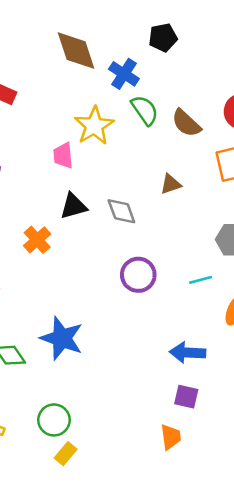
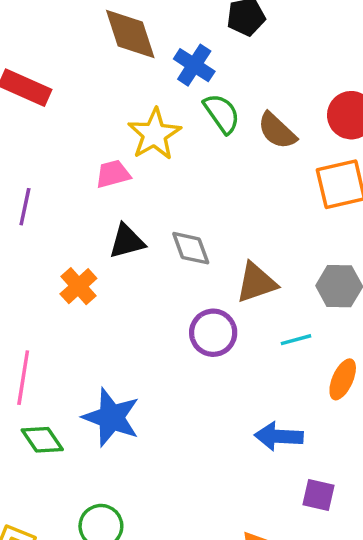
pink trapezoid: (63, 156) -> (113, 174), turned 80
brown triangle: (171, 184) -> (256, 283), moved, size x1.5
purple square: (186, 397) -> (318, 495), moved

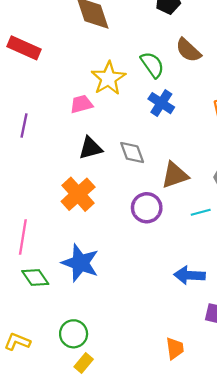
blue cross: (194, 65) -> (161, 103), moved
brown semicircle: (277, 131) -> (188, 50), moved
orange cross: (78, 286) -> (78, 194), moved, size x1.4

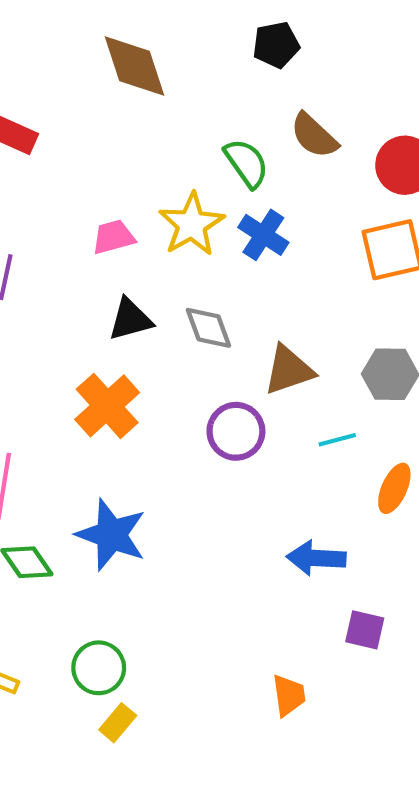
yellow star: (108, 78) -> (192, 224), moved

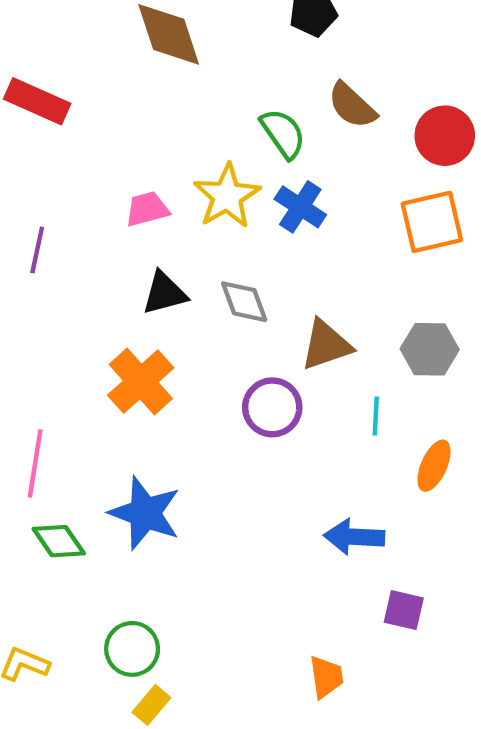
cyan line: (337, 440) -> (376, 416), turned -72

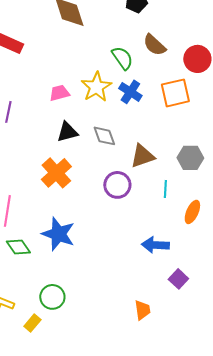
orange square: (432, 222) -> (175, 93), moved
purple square: (404, 610) -> (178, 279), turned 30
yellow rectangle: (151, 705) -> (32, 323), moved

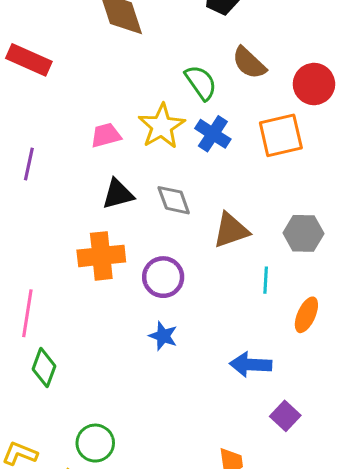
orange cross: (56, 173) -> (101, 256), turned 36
purple circle: (117, 185) -> (163, 277), moved
blue star: (58, 234) -> (163, 336), moved, size x0.6
green diamond: (18, 247) -> (44, 368), turned 55

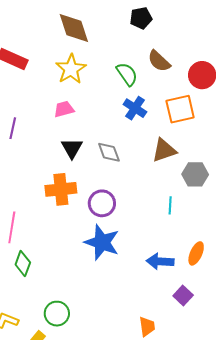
yellow star: (162, 126) -> (71, 69), moved
black triangle: (118, 194) -> (72, 148), turned -45
brown triangle: (231, 230) -> (164, 150), moved
orange ellipse: (306, 315) -> (196, 253), moved
blue star: (163, 336) -> (102, 242), size x1.8

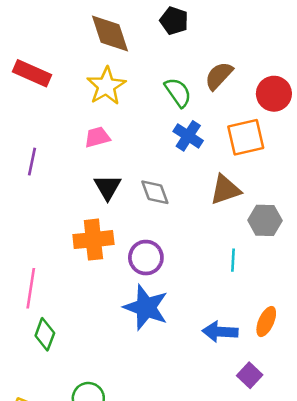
black pentagon: (141, 18) -> (174, 21), moved, turned 30
brown semicircle: (159, 61) -> (219, 76), turned 90

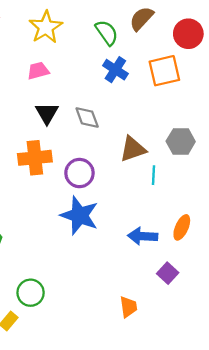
brown triangle: (225, 190) -> (133, 149), moved

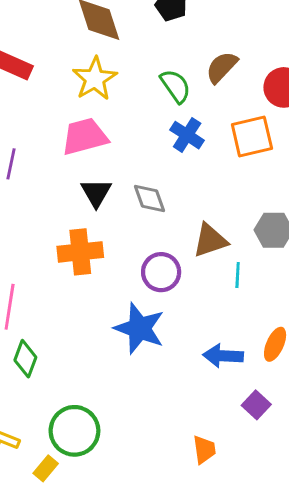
pink trapezoid: (38, 71) -> (85, 136), size x1.6
purple circle: (79, 173) -> (161, 272), moved
green circle: (31, 293) -> (74, 431), size x1.4

